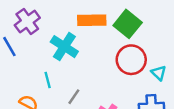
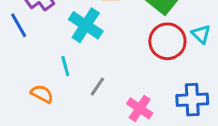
cyan triangle: (159, 73) -> (201, 34), moved

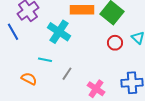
red circle: (167, 41) -> (115, 43), size x0.6
cyan line: (65, 66) -> (45, 60), turned -64

